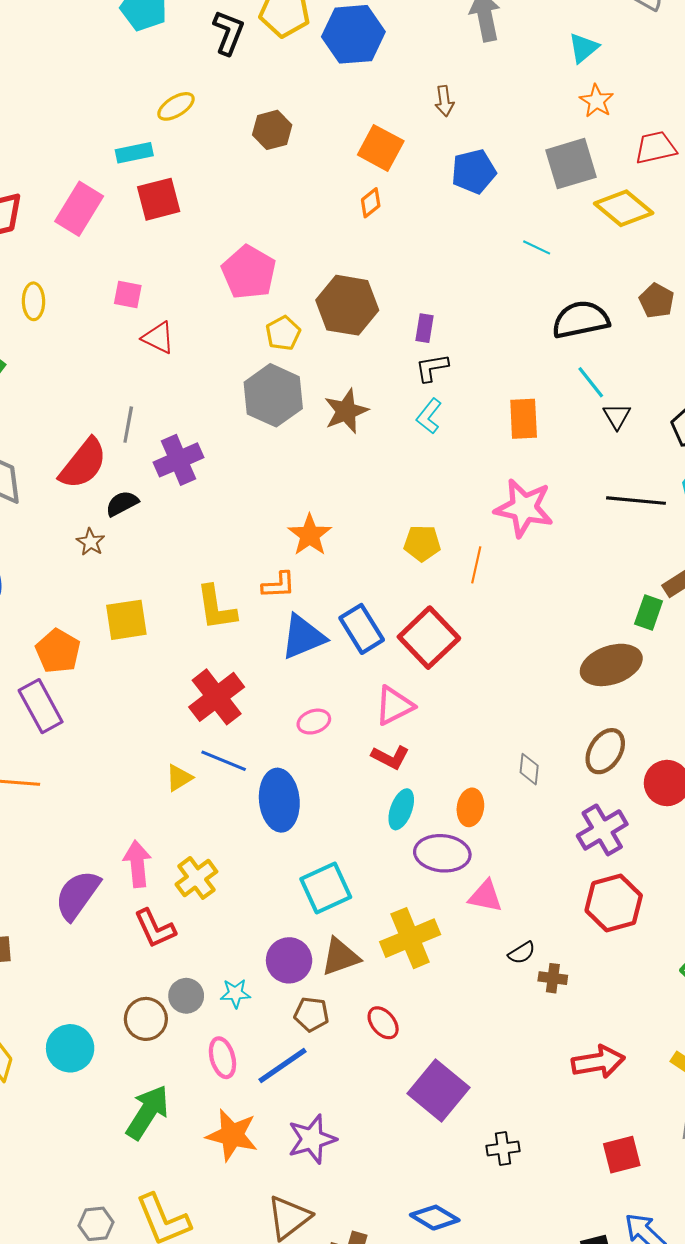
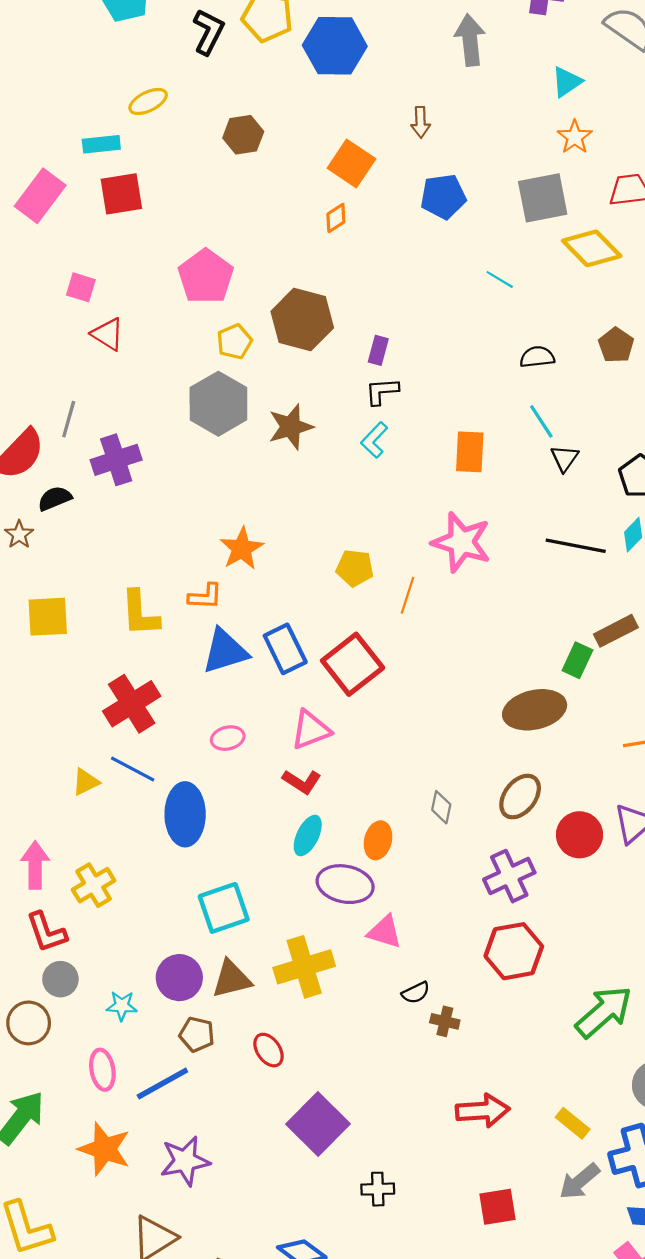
black semicircle: (581, 320) -> (537, 357), size x0.6
gray circle: (186, 996) -> (60, 979), moved

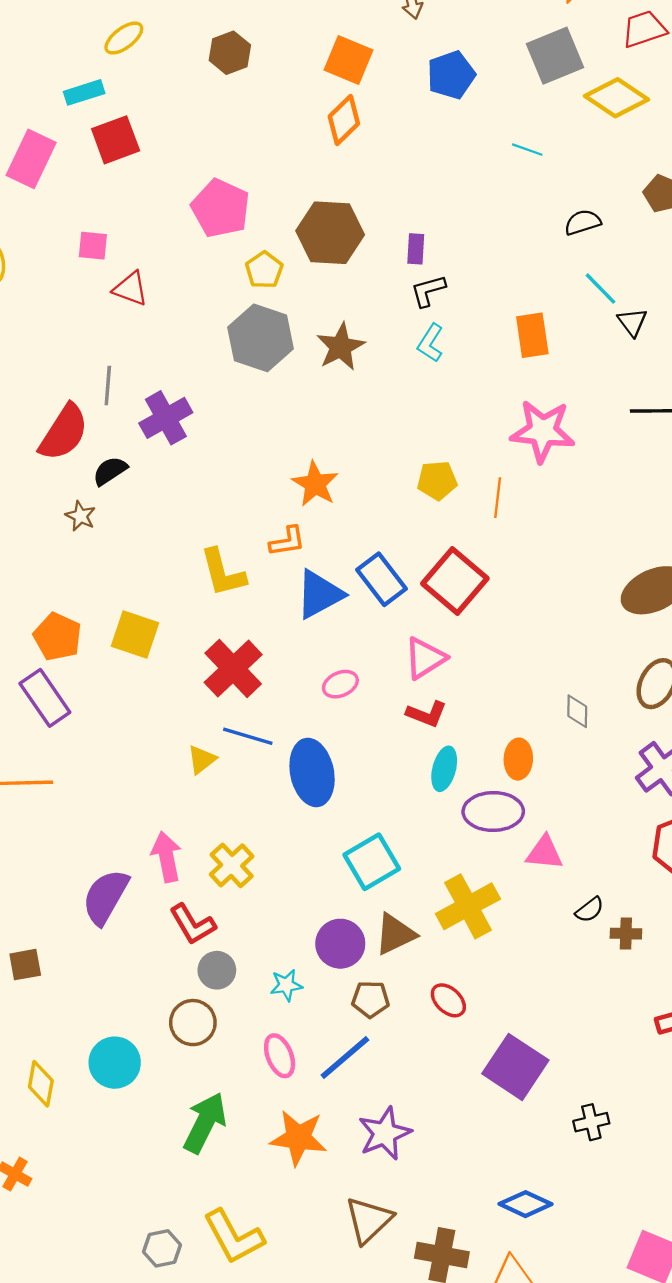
orange diamond: (336, 218) -> (344, 120), size x1.5
yellow square: (48, 617) -> (135, 635), moved, turned 33

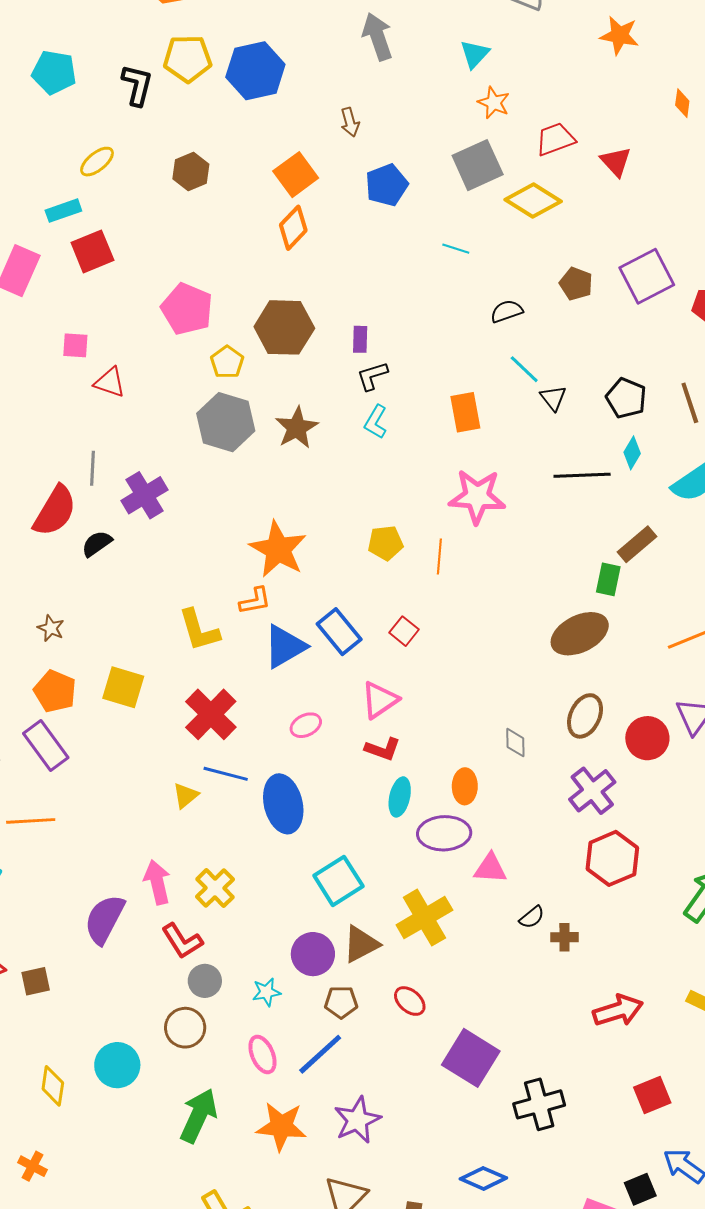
orange square: (349, 60) -> (296, 175), turned 33
orange star: (315, 484) -> (278, 549), size x1.4
brown star: (80, 516) -> (51, 628), moved
red square: (455, 581) -> (404, 631), size x0.5
black cross: (591, 1122) -> (539, 1104), size x1.6

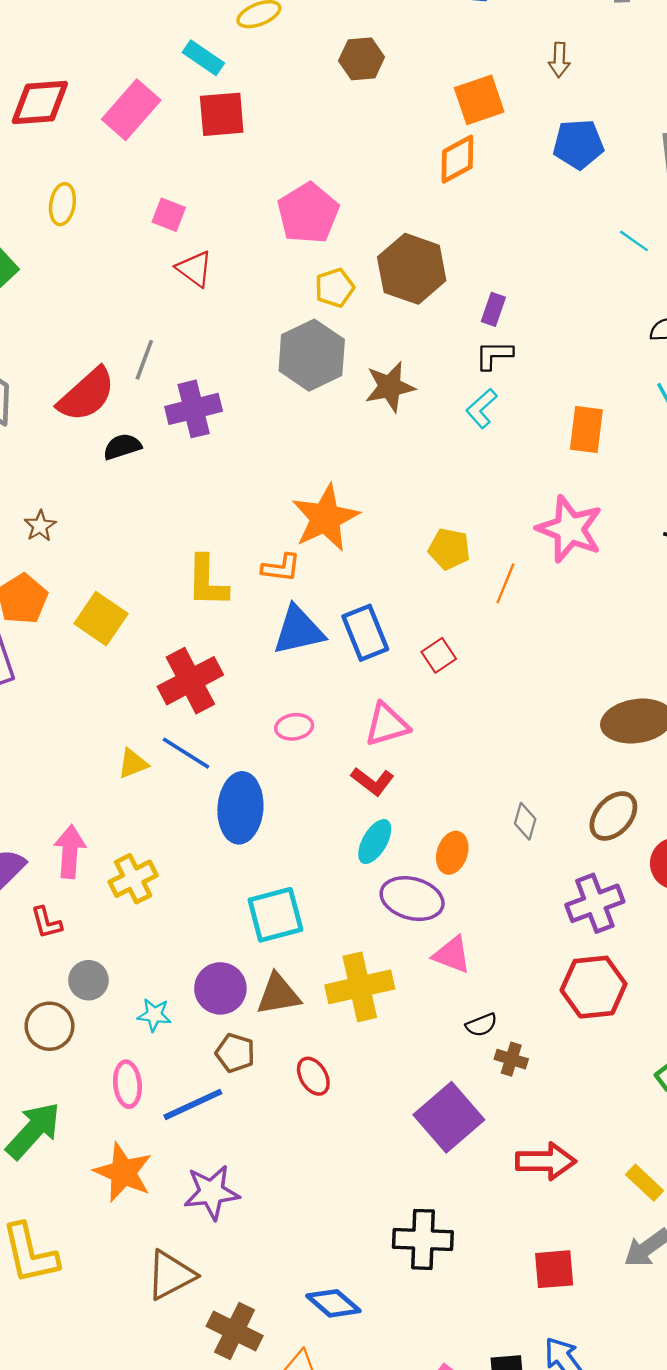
cyan rectangle: (63, 211) -> (203, 58), turned 36
red L-shape: (182, 941) -> (46, 923), moved, size x0.7
purple square: (471, 1058) -> (449, 1117), moved

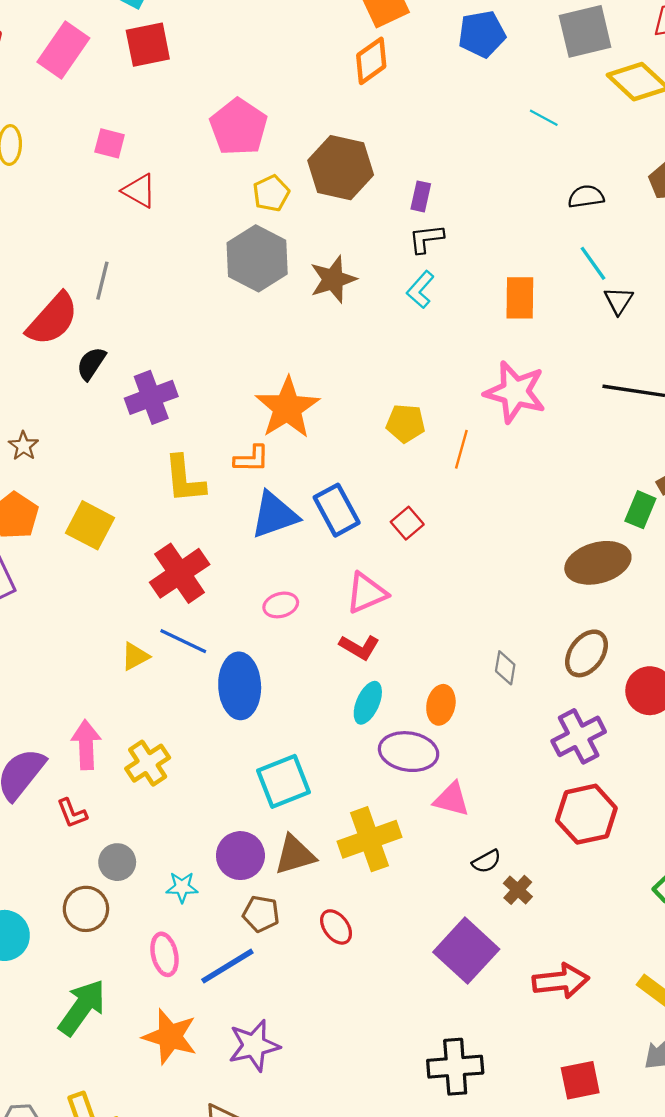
purple cross: (194, 409) -> (151, 397), moved
black semicircle: (122, 447) -> (91, 364), turned -32
brown cross: (511, 1059) -> (518, 890), turned 32

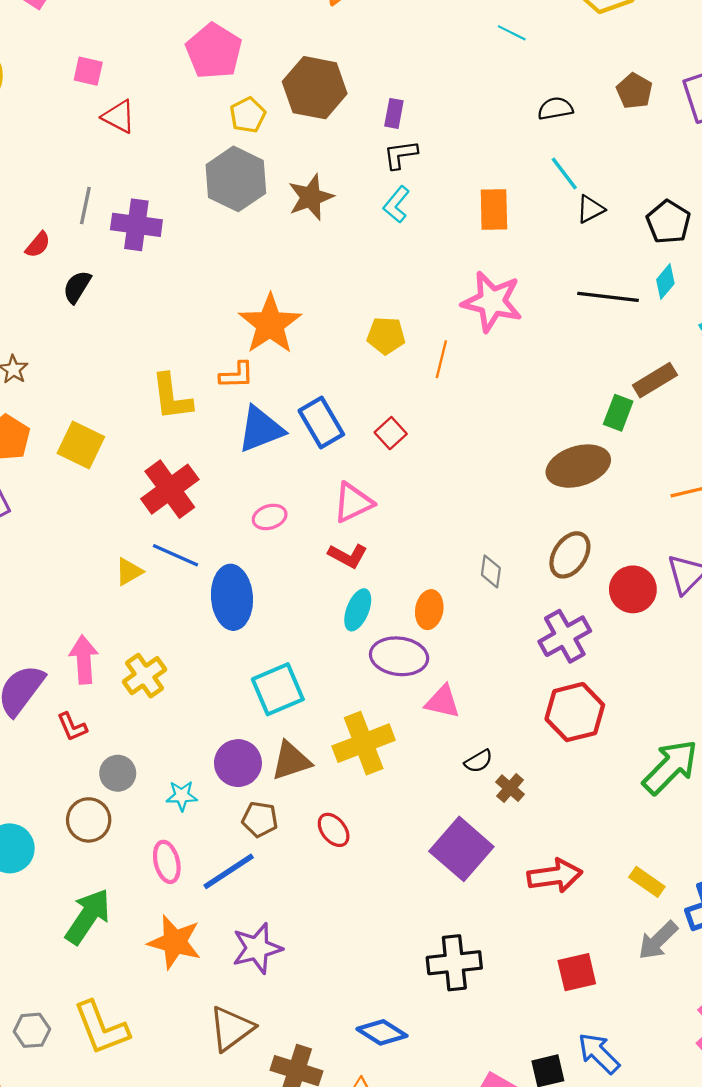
black triangle: (619, 301) -> (590, 209), turned 32
red semicircle: (53, 319) -> (38, 245), size x0.5
purple cross: (151, 397) -> (136, 225), moved, turned 30

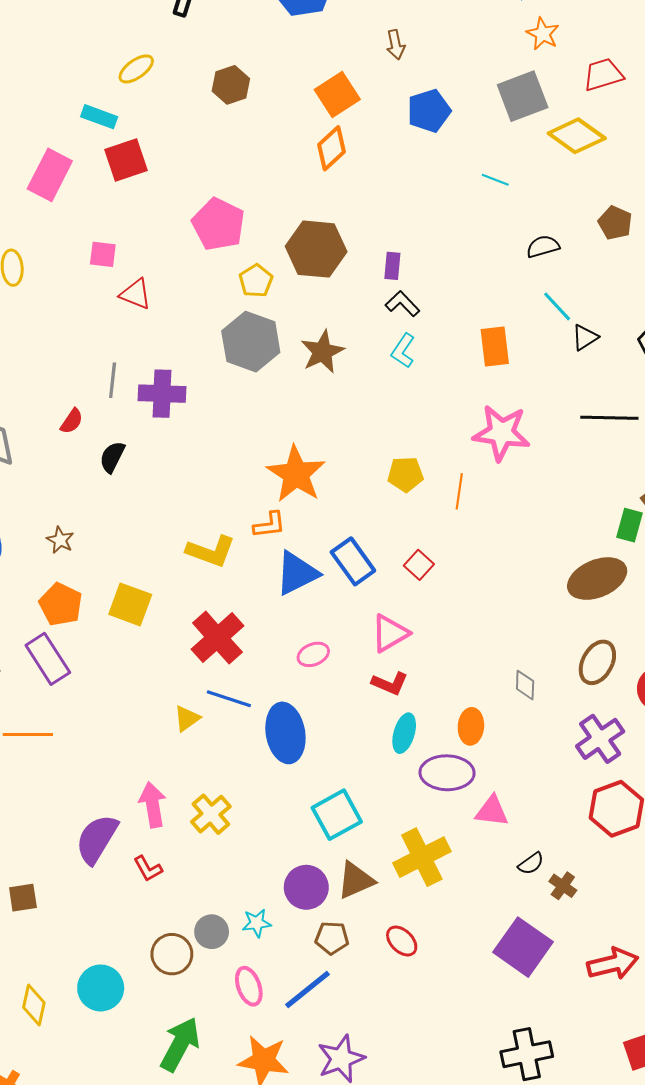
black L-shape: (401, 155) -> (402, 304), turned 60
yellow L-shape: (172, 397) -> (211, 551), turned -57
gray circle: (118, 773) -> (212, 932), moved

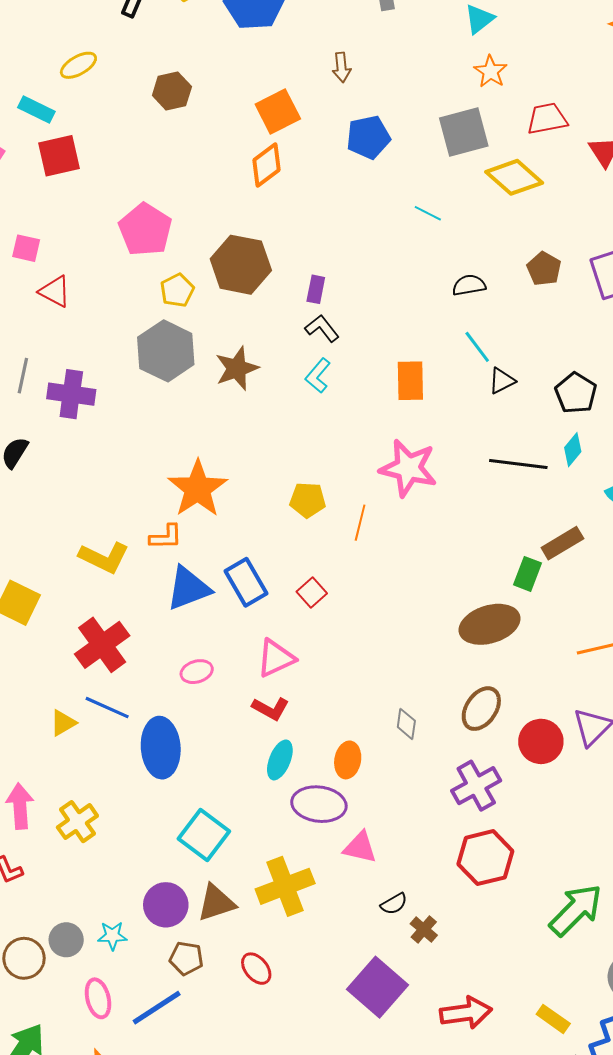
cyan square: (337, 815) -> (204, 835), turned -30

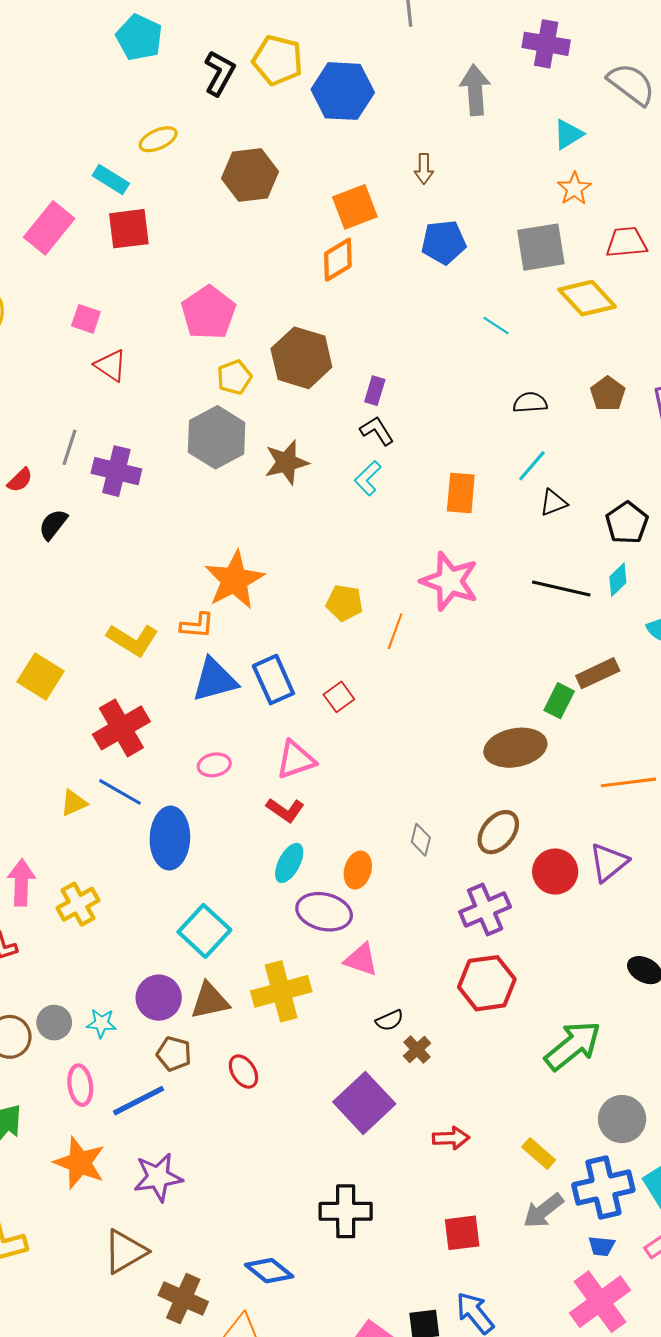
brown hexagon: (172, 91) -> (250, 175), size x1.4
cyan line: (477, 347) -> (532, 466), turned 72
red arrow: (466, 1013) -> (451, 1138), size x0.7

